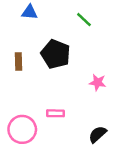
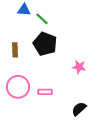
green line: (84, 20) -> (42, 19), moved
pink circle: (22, 129) -> (18, 87), moved

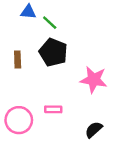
pink star: (79, 67) -> (94, 80), size x1.6
pink circle: (18, 87) -> (19, 120), moved

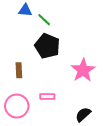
brown rectangle: (18, 59) -> (19, 70), moved
pink star: (94, 80) -> (83, 70), turned 30

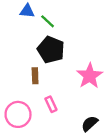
brown rectangle: (19, 70) -> (35, 76), moved
pink rectangle: (47, 97) -> (51, 104), turned 64

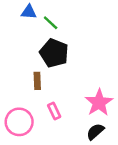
pink star: (90, 76) -> (99, 103), moved

